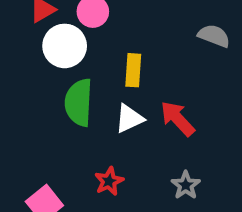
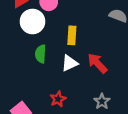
green semicircle: (79, 102) -> (41, 54), size x0.7

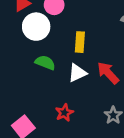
green semicircle: (41, 54) -> (45, 63), turned 108

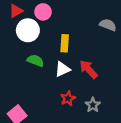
red star: (64, 113) -> (68, 98), moved

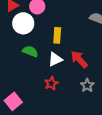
red star: (68, 98) -> (51, 83), moved
gray star: (93, 105) -> (87, 85), moved

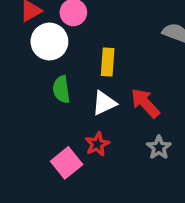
green semicircle: (30, 51) -> (61, 89), turned -119
pink square: (13, 101) -> (67, 163), moved

